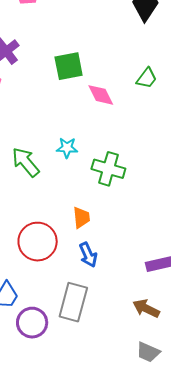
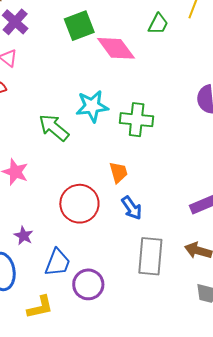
pink diamond: (101, 95) -> (116, 48), size x1.4
cyan star: (67, 148) -> (92, 106), size x1.5
gray rectangle: (73, 302) -> (150, 256), moved

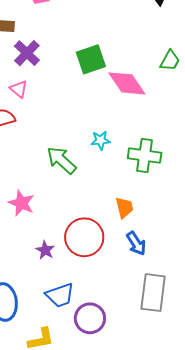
cyan star: (92, 106) -> (101, 140), size x0.6
purple star: (24, 236) -> (45, 250), moved
blue trapezoid: (58, 262) -> (60, 295), turned 48

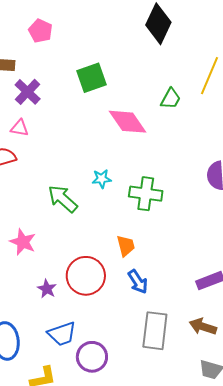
green square: (91, 59) -> (91, 78), moved
pink triangle: (19, 89) -> (20, 128), turned -30

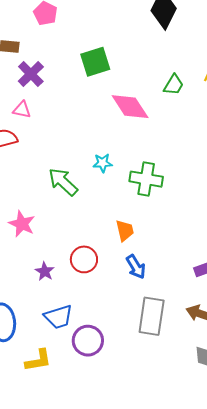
red circle: (86, 276) -> (84, 259), size x0.7

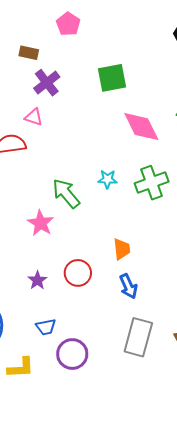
green cross: (146, 179) -> (152, 183), moved, turned -36
pink star: (22, 224) -> (41, 223), moved
blue trapezoid: (58, 317) -> (46, 327), size x0.7

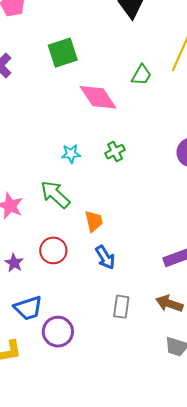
green cross: (152, 183) -> (115, 152), size x0.6
green arrow: (66, 193) -> (55, 195), moved
blue trapezoid: (46, 327) -> (28, 308), size x1.4
gray rectangle: (138, 337) -> (121, 307), size x0.6

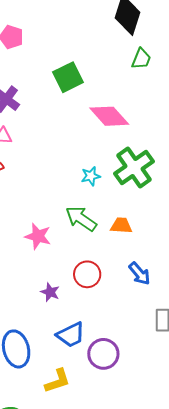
green trapezoid: (141, 75) -> (141, 59), moved
green cross: (115, 152) -> (134, 168), size x2.0
orange trapezoid: (94, 221) -> (121, 226), moved, turned -65

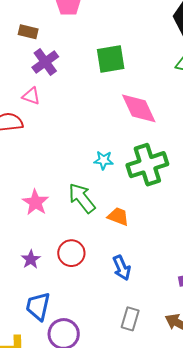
blue trapezoid: (71, 335) -> (38, 306), turned 112

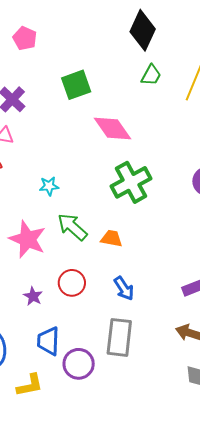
cyan star: (103, 160) -> (49, 186), moved
pink star: (35, 202) -> (27, 239), size x1.4
gray rectangle: (130, 319) -> (119, 337), moved, size x1.6

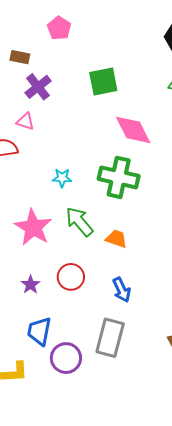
green cross: (131, 182) -> (119, 177), moved, turned 33

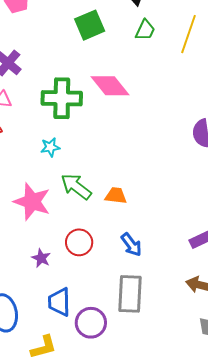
green square: (103, 82) -> (90, 25), moved
green cross: (119, 177) -> (62, 98), moved

